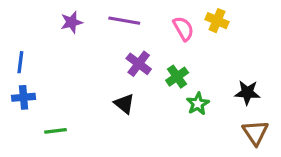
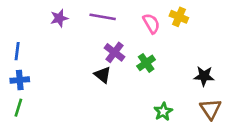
black triangle: (124, 104) -> (103, 75), moved
green star: (198, 104) -> (163, 112), moved
green line: (56, 131) -> (18, 108), moved, turned -66

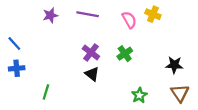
blue line: (17, 51) -> (14, 44), turned -49
purple cross: (114, 52) -> (91, 53), moved
black triangle: (103, 75) -> (92, 74), moved
green line: (18, 108) -> (46, 92), moved

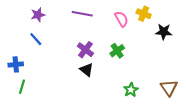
purple star: (50, 15) -> (38, 15), moved
blue line: (14, 44) -> (36, 39), moved
black star: (174, 65) -> (164, 32), moved
green line: (46, 92) -> (22, 87), moved

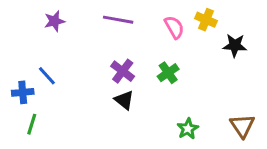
blue line: (36, 39) -> (47, 76), moved

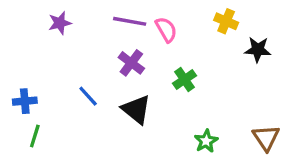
pink semicircle: (174, 27) -> (166, 30), moved
purple cross: (123, 71) -> (131, 63), moved
blue line: (47, 76) -> (88, 96), moved
black triangle: (124, 100) -> (136, 109), size x1.4

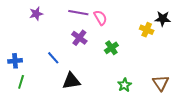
yellow cross: (226, 21) -> (147, 30), moved
black star: (258, 50) -> (163, 19), moved
black triangle: (136, 109) -> (71, 81), moved, turned -48

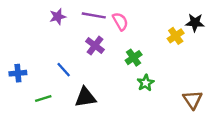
purple star: (36, 14) -> (58, 17), moved
yellow cross: (147, 30) -> (176, 36), turned 32
green line: (21, 82) -> (43, 98), moved, turned 56
green star: (124, 85) -> (146, 83), moved

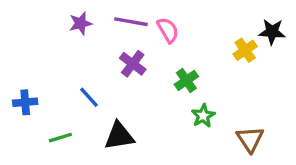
brown triangle: (193, 100) -> (250, 139), moved

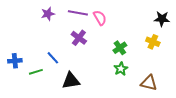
yellow cross: (245, 50) -> (153, 42), moved, turned -32
green cross: (186, 80) -> (120, 48), moved
green line: (60, 138) -> (36, 72), moved
brown triangle: (250, 139) -> (149, 83), turned -42

